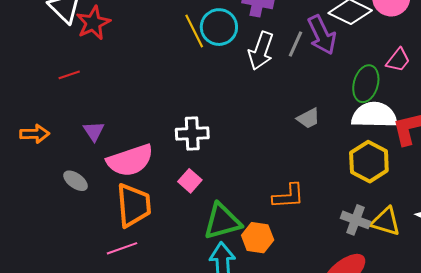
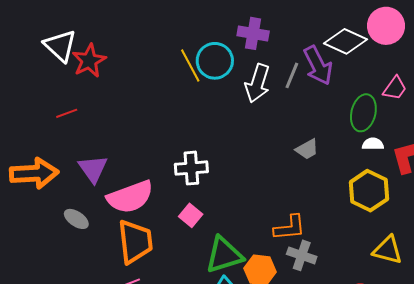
white semicircle: (374, 115) -> (373, 144), size x0.5
purple triangle: (94, 131) -> (93, 169), size x1.4
orange arrow: (35, 134) -> (34, 173), size x1.6
gray cross: (355, 220) -> (302, 255), moved

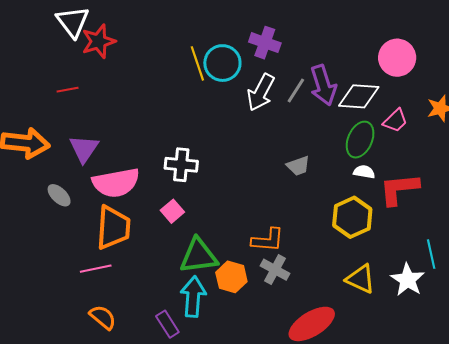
white diamond: (345, 41) -> (359, 96), moved, turned -30

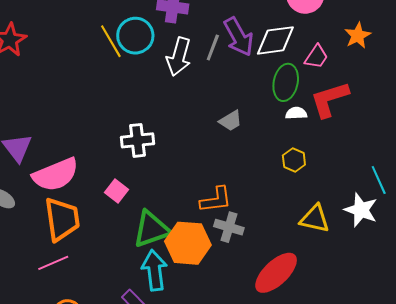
white cross: (181, 165) -> (137, 140), moved
red L-shape: (399, 189) -> (330, 99), moved
yellow hexagon: (352, 217) -> (294, 160), size x0.6
orange hexagon: (231, 277) -> (188, 243), size x1.4

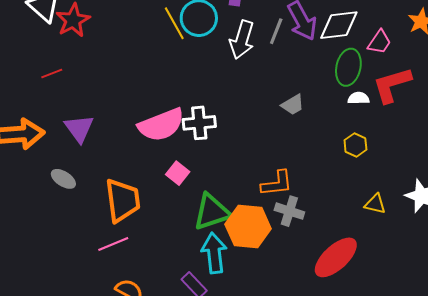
pink semicircle: (56, 175) -> (161, 125), moved
yellow triangle: (315, 219) -> (375, 204), size x0.7

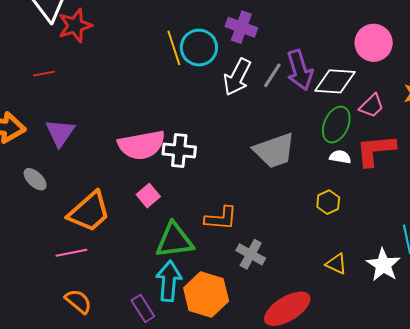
gray trapezoid: (293, 105) -> (274, 151), size x1.8
orange L-shape: (277, 183) -> (221, 218), moved
orange trapezoid: (123, 200) -> (89, 212), turned 45
orange hexagon: (248, 226) -> (206, 294), moved

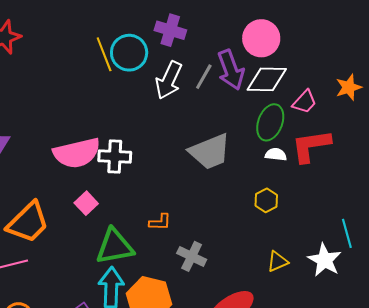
pink circle: (374, 43) -> (261, 38), moved
orange L-shape: (221, 218) -> (160, 222), size x0.7
yellow triangle: (336, 264) -> (278, 261), turned -45

